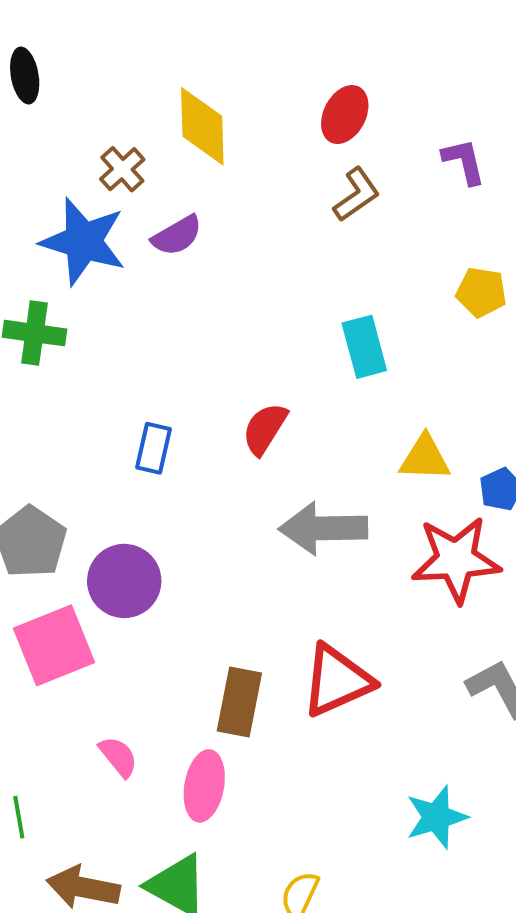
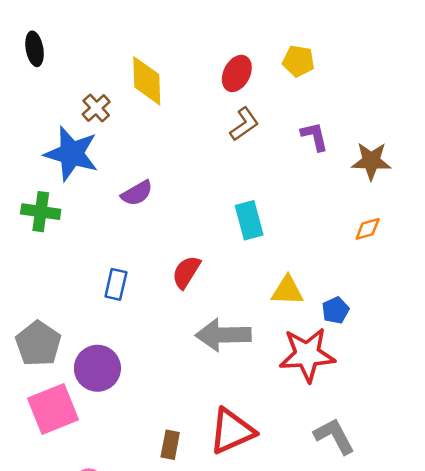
purple L-shape: (464, 161) -> (315, 136), moved
purple semicircle: (177, 236) -> (137, 193), moved
yellow pentagon: (481, 292) -> (298, 61), moved
brown rectangle: (239, 702) -> (170, 445), size x0.7

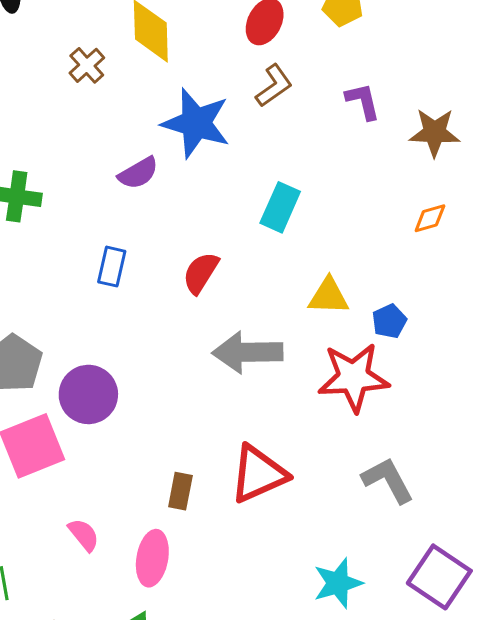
blue star: (72, 154) -> (196, 123), moved
cyan rectangle: (249, 220) -> (280, 207), turned 39
blue rectangle: (116, 284) -> (112, 267), moved

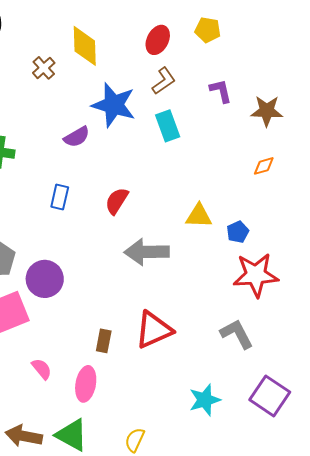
cyan rectangle: (280, 207) -> (168, 126), moved, turned -44
red star: (353, 377) -> (256, 275), moved

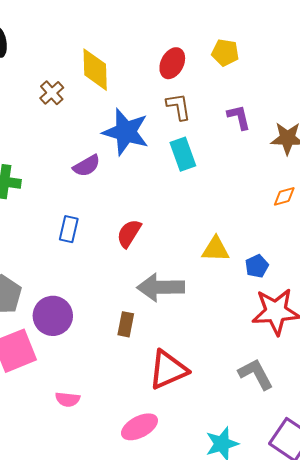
brown L-shape: (164, 81) -> (179, 107), turned -64
brown rectangle: (104, 341) -> (126, 324), moved
pink semicircle: (42, 369) -> (68, 399), moved, turned 135
pink ellipse: (86, 384) -> (139, 427), moved, turned 52

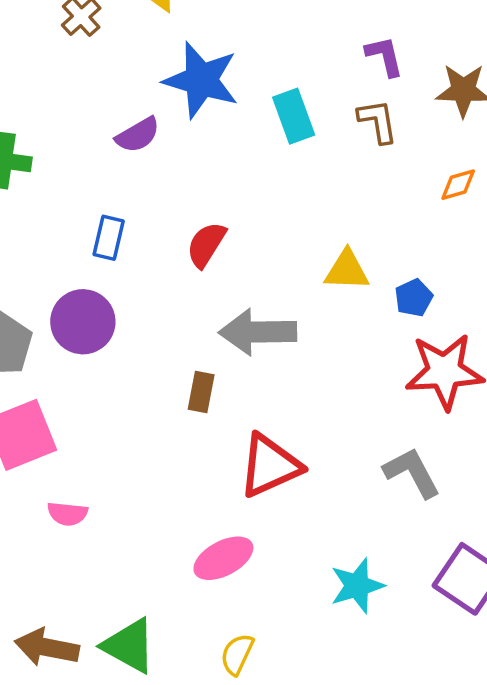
brown L-shape: (179, 107) -> (378, 121), moved
purple circle: (53, 316) -> (83, 322), moved
pink semicircle: (68, 399) -> (67, 514), moved

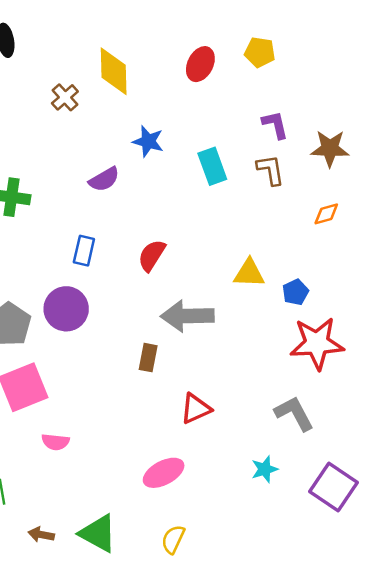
blue star: (201, 80) -> (148, 141), size x0.6
red triangle: (270, 466) -> (196, 409), size x0.7
cyan star: (357, 586) -> (265, 469), moved, size x0.7
brown arrow: (47, 647) -> (41, 535), size x0.6

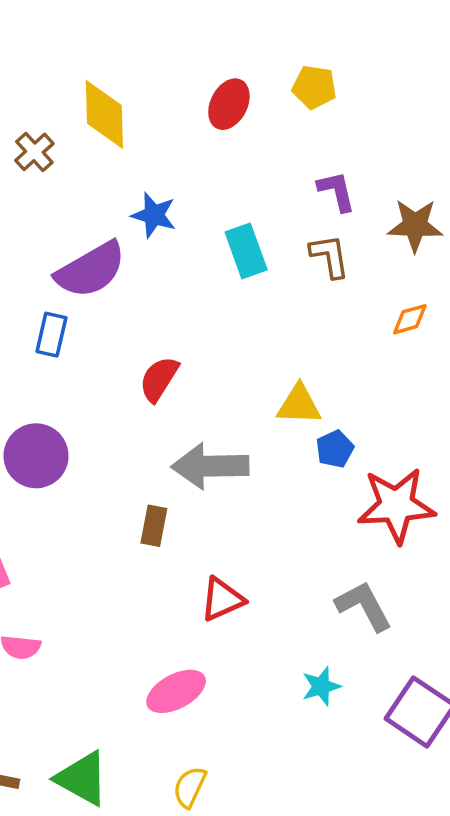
purple semicircle: (104, 179) -> (91, 270), size x1.6
blue rectangle: (84, 251) -> (51, 335), moved
blue pentagon: (295, 292) -> (335, 449), moved

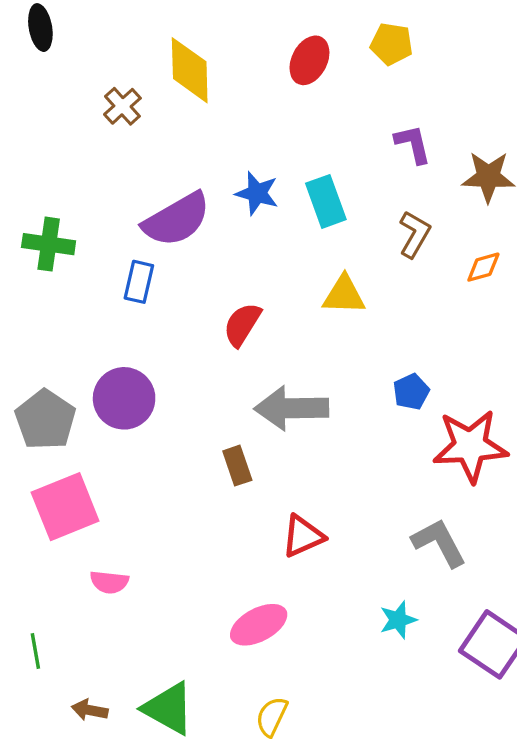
blue star: (154, 215) -> (257, 193), moved
brown L-shape: (330, 256) -> (414, 234), moved, turned 39
yellow triangle: (299, 405) -> (344, 295), moved
brown rectangle: (154, 526) -> (237, 466), turned -30

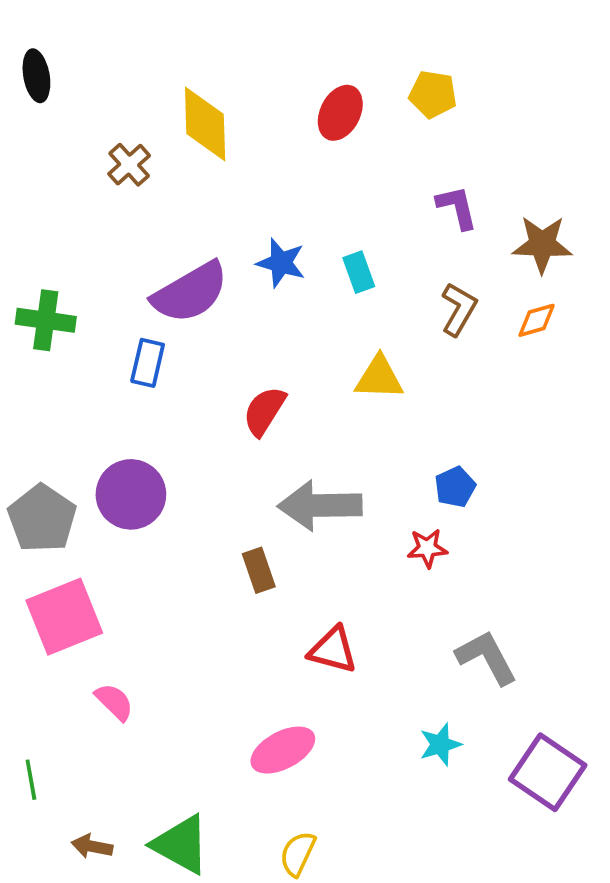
cyan rectangle: (326, 201) -> (359, 272), size x0.7
orange diamond: (483, 267) -> (537, 320), moved
red star: (470, 446) -> (427, 548), moved, size x0.5
red triangle: (303, 536) -> (333, 650), turned 39
pink semicircle: (109, 582) -> (114, 702), turned -141

